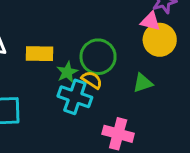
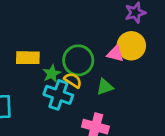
pink triangle: (150, 21) -> (115, 54), moved
green triangle: (143, 83) -> (105, 87), moved

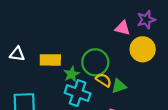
pink triangle: (115, 54) -> (122, 28), moved
yellow semicircle: (73, 80) -> (104, 80), moved

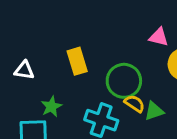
yellow rectangle: (50, 60) -> (77, 61), moved, turned 72
green star: (72, 74) -> (51, 107), moved

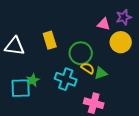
white triangle: (24, 70) -> (15, 46), size x1.5
green star: (51, 107) -> (33, 80), moved

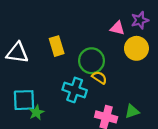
green triangle: (101, 73) -> (132, 111), moved
green star: (33, 80) -> (36, 112), moved

